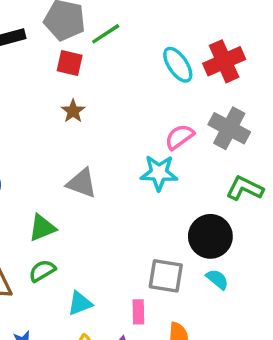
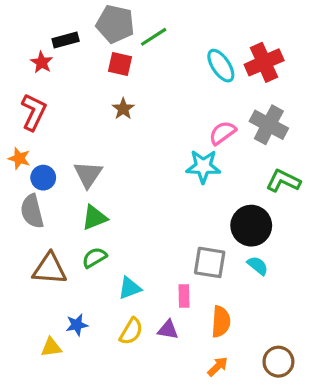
gray triangle: (82, 183) -> (88, 174), moved, turned 44

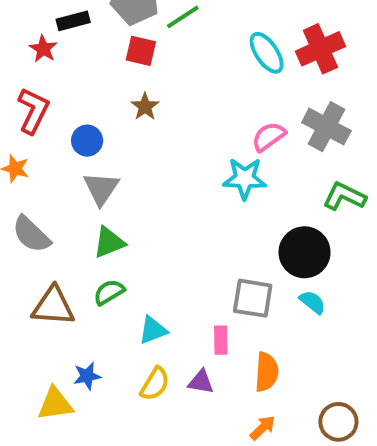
blue circle: (43, 178) -> (87, 141), moved
gray semicircle: (32, 211) -> (31, 234), turned -32
yellow triangle: (51, 347) -> (55, 404), size x1.4

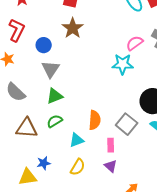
brown star: (145, 107) -> (73, 28), size x1.5
gray square: (253, 298) -> (127, 124), turned 30
orange semicircle: (267, 372) -> (95, 120), moved
purple triangle: (201, 382) -> (111, 166), moved, turned 32

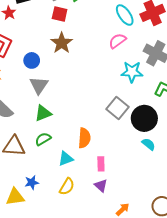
pink semicircle: (135, 43) -> (117, 41), moved
cyan star: (123, 64) -> (132, 72), moved
gray square: (127, 124) -> (117, 108), moved

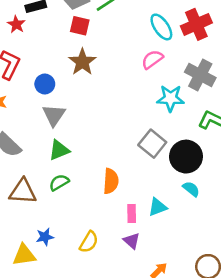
cyan triangle: (66, 159) -> (158, 207), moved

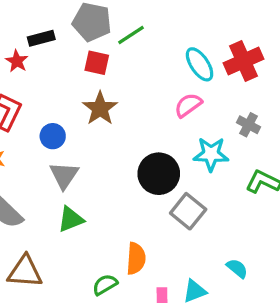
gray cross: (200, 75) -> (248, 125), size x0.6
black circle: (186, 157) -> (159, 174), moved
green semicircle: (59, 182) -> (105, 285), moved

